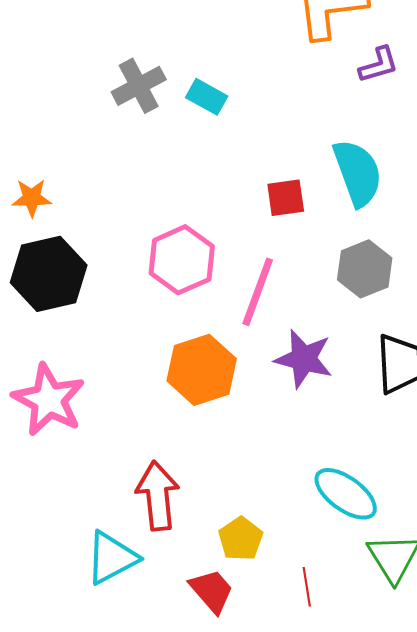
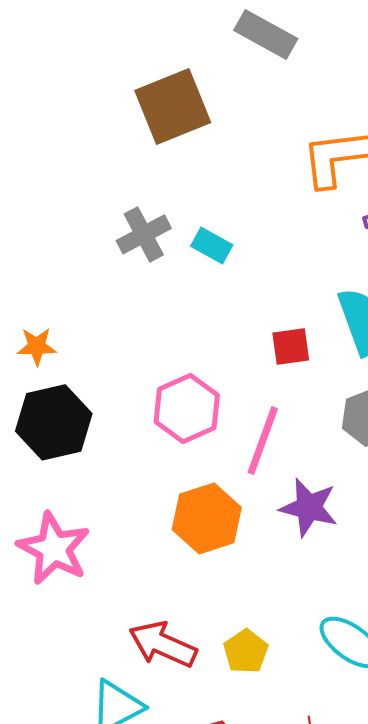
red arrow: (158, 496) -> (163, 644), turned -60
yellow pentagon: (241, 539) -> (246, 651), moved

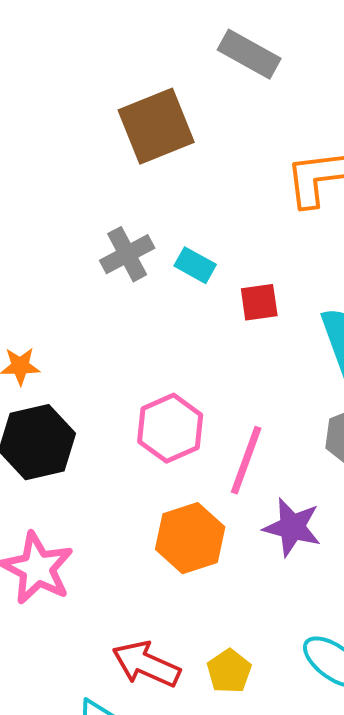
red square: (291, 346) -> (259, 302), moved

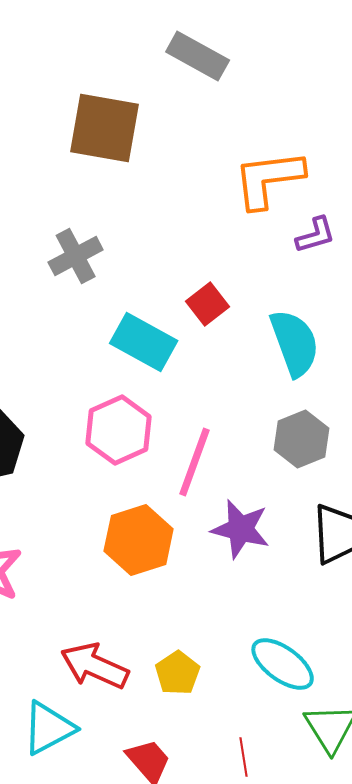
brown square: (156, 126) -> (105, 128), turned 32
cyan rectangle: (195, 265) -> (144, 342), moved, size x1.6
red square: (259, 302) -> (208, 304), turned -30

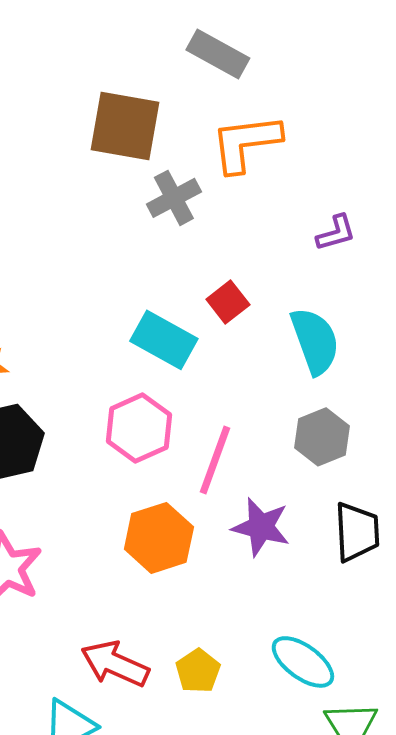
orange L-shape: (269, 179) -> (246, 143), moved
gray cross: (76, 256) -> (174, 198), moved

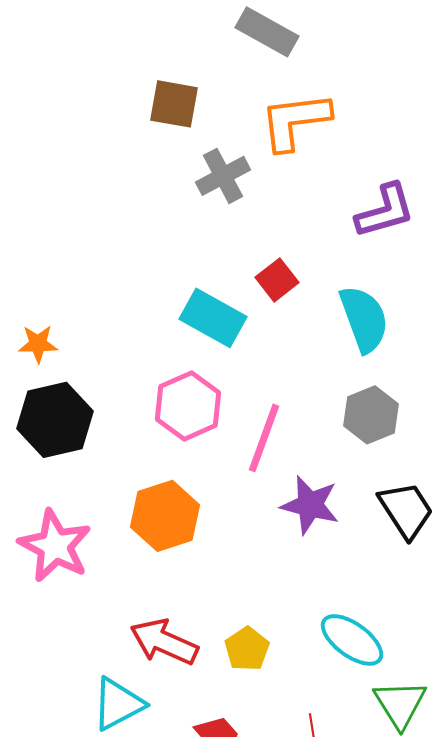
brown square: (125, 126) -> (174, 104), size x0.7
purple L-shape: (336, 233) -> (385, 211), size x1.5
black trapezoid: (357, 532) -> (406, 510), turned -30
orange hexagon: (159, 538) -> (165, 516), moved

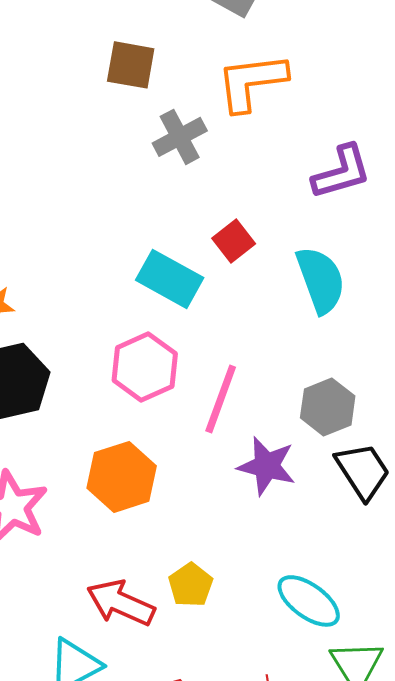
gray hexagon: (371, 415) -> (328, 407), moved
yellow pentagon: (247, 649) -> (191, 585), moved

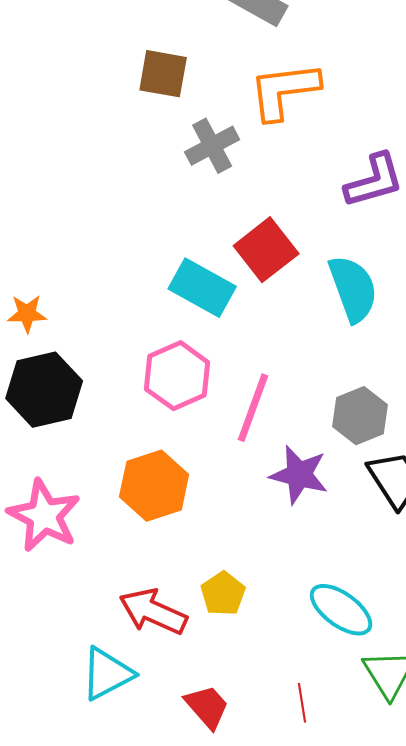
red square: (234, 241) -> (266, 250), size x1.5

